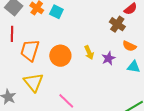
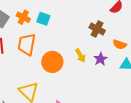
brown cross: (117, 24) -> (97, 29), moved
orange trapezoid: (30, 50) -> (27, 44), moved

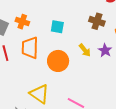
cyan square: (43, 19) -> (57, 27), moved

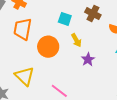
cyan square: (57, 27) -> (65, 19), moved
purple star: (105, 50) -> (88, 59), moved

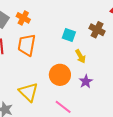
orange circle: (48, 47) -> (60, 75), moved
purple star: (88, 59) -> (86, 81), moved

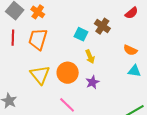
brown cross: (97, 30) -> (102, 26), moved
yellow triangle: (29, 92) -> (40, 75), moved

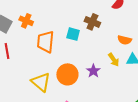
orange trapezoid: (38, 39) -> (45, 42), moved
yellow arrow: (90, 57) -> (114, 60), moved
purple star: (92, 82) -> (93, 71), moved

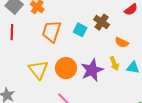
orange semicircle: (125, 40) -> (122, 42), moved
purple star: (93, 71) -> (92, 70), size x1.6

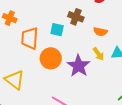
orange circle: (66, 68) -> (51, 58), moved
yellow triangle: (38, 70) -> (15, 80), moved

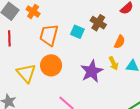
orange semicircle: (100, 32) -> (120, 42), turned -88
orange circle: (51, 58) -> (51, 65), moved

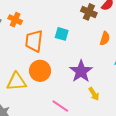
brown cross: (98, 23) -> (89, 12), moved
yellow arrow: (114, 63) -> (94, 94), moved
yellow triangle: (26, 73) -> (16, 82), turned -45

